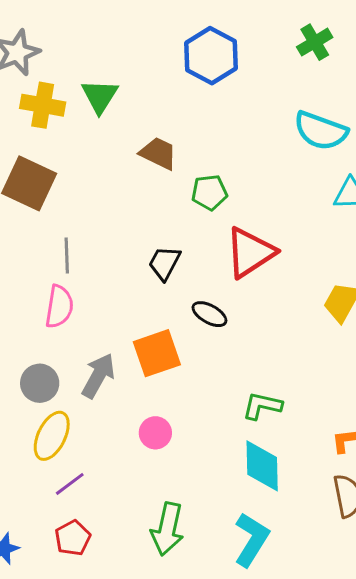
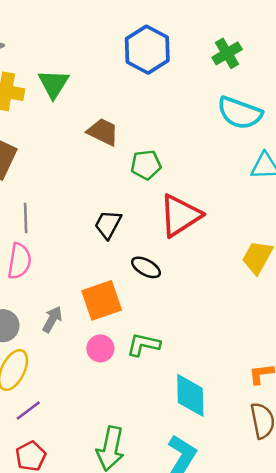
green cross: (315, 42) -> (227, 53), moved
gray arrow: (98, 376) -> (52, 319), size x0.7
green L-shape: (262, 406) -> (143, 345), moved
pink circle: (155, 433) -> (100, 348), moved

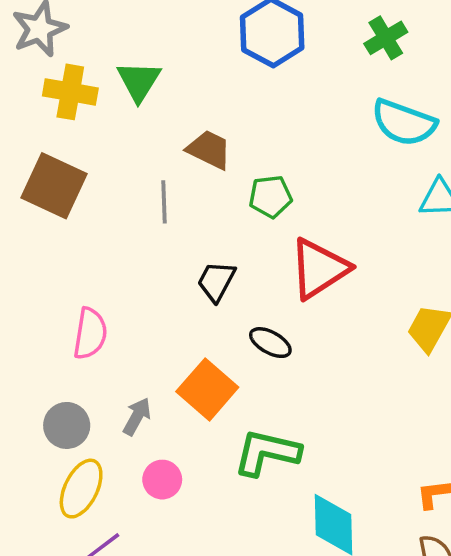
gray line: (26, 218) -> (164, 202), moved
orange square: (102, 300) -> (207, 389), turned -30
green L-shape: (143, 345) -> (267, 453), size x1.4
pink circle: (100, 348) -> (162, 480), moved

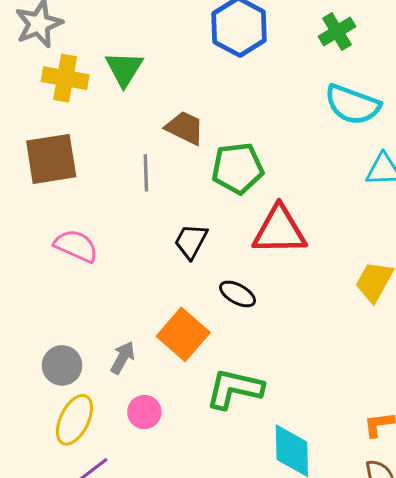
brown square: (54, 186) -> (51, 159), turned -34
green pentagon: (270, 197) -> (238, 168), size x1.4
red triangle: (319, 269) -> (279, 230), turned 32
pink semicircle: (90, 334) -> (76, 246), moved, turned -75

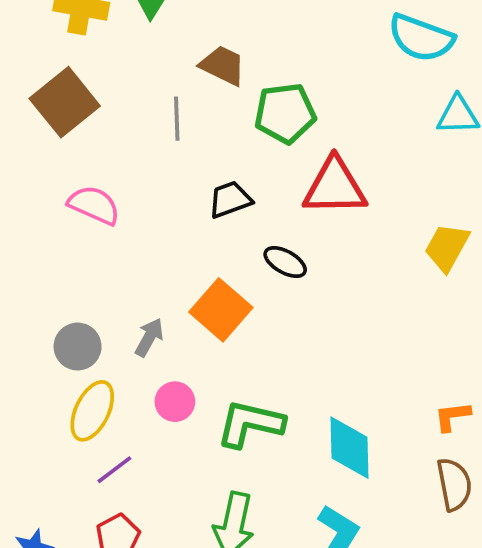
brown square: (51, 159) -> (65, 102), turned -30
black trapezoid: (191, 241) -> (230, 200), turned 42
green L-shape: (234, 389) -> (250, 424), moved

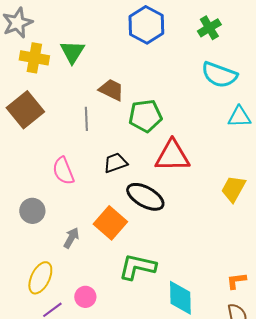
pink semicircle: (94, 205) -> (63, 171), moved, turned -136
black ellipse: (285, 262) -> (145, 197), size x1.6
gray circle: (78, 347) -> (32, 211), moved
pink circle: (175, 402) -> (85, 297), moved
green L-shape: (250, 424) -> (137, 267), moved

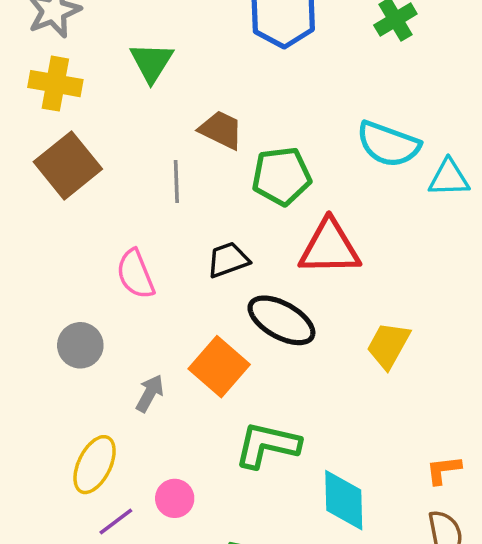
yellow cross: (34, 58) -> (55, 84), moved
cyan semicircle: (219, 75) -> (388, 144), moved
yellow trapezoid: (233, 189) -> (388, 345), moved

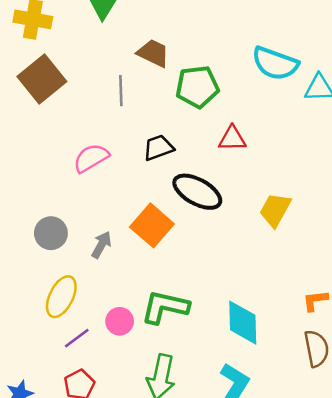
red triangle: (330, 247) -> (232, 139), size x0.6
pink semicircle: (135, 274) -> (91, 158), turned 81
gray circle: (80, 345) -> (51, 233), moved
green L-shape: (267, 445) -> (165, 307), moved

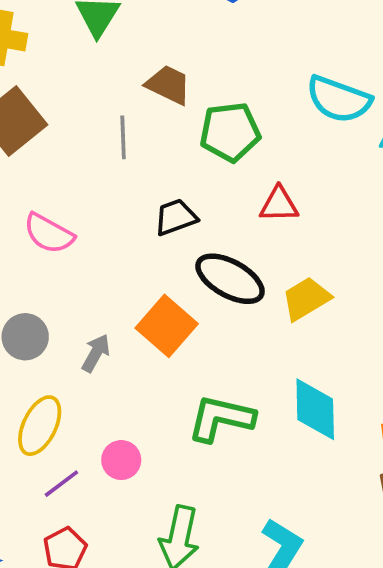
pink semicircle: (91, 158) -> (49, 233), moved, turned -120
yellow trapezoid: (275, 210) -> (306, 299), moved, turned 30
green L-shape: (165, 307) -> (221, 418), moved
cyan diamond: (243, 323) -> (315, 409), moved

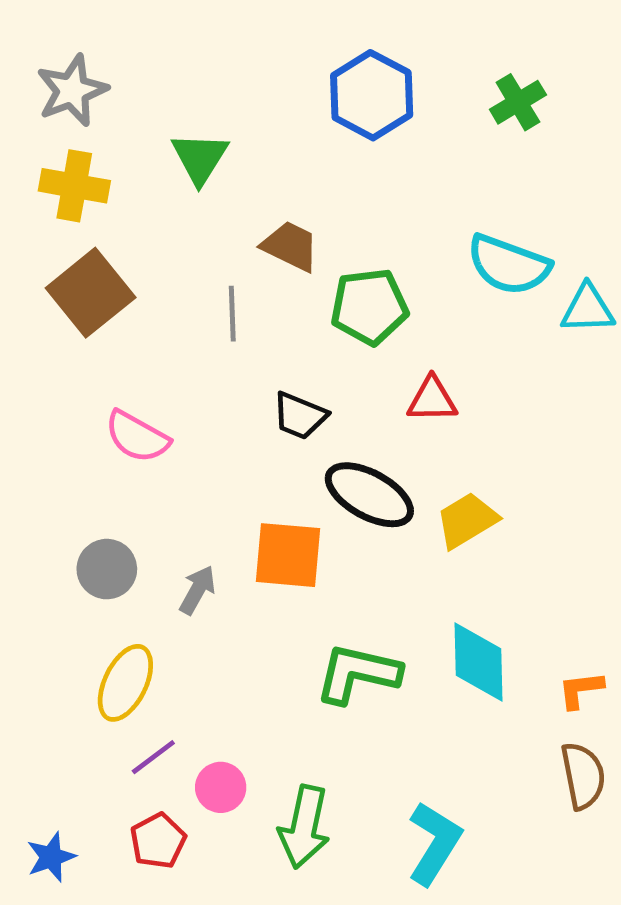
black trapezoid: (176, 217) -> (300, 416), turned -138
orange square: (167, 326) -> (288, 555), turned -36
pink circle: (121, 460) -> (221, 787), moved

